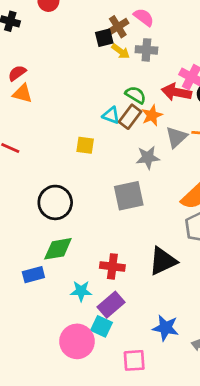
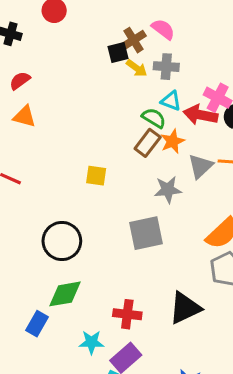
red semicircle: (17, 73) -> (20, 81), moved
cyan triangle: (111, 115) -> (171, 101), moved
blue rectangle: (33, 275) -> (37, 324), turned -45

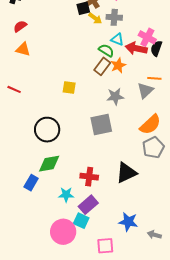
gray triangle: (201, 166) -> (145, 90), moved

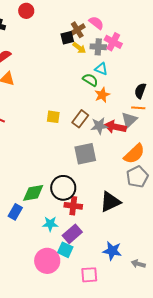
pink cross: (147, 37) -> (113, 42), moved
red arrow: (136, 48) -> (115, 127), moved
black semicircle: (156, 48) -> (140, 91), moved
brown rectangle: (102, 66) -> (80, 119), moved
black circle: (47, 130) -> (63, 188), moved

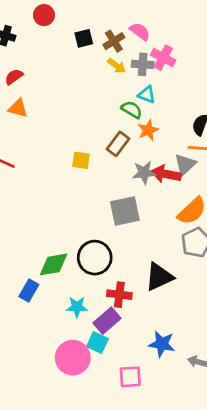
black square: (67, 38) -> (84, 38), moved
brown rectangle: (80, 119) -> (118, 144), moved
red cross: (73, 206) -> (119, 295), moved

